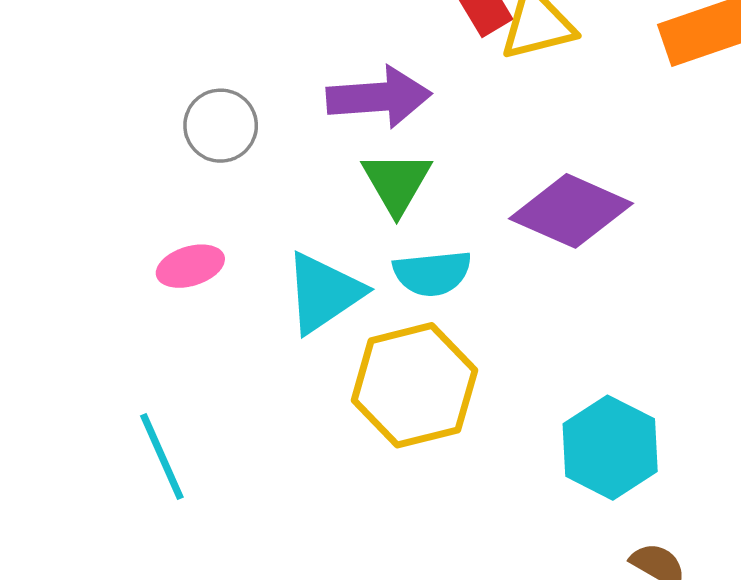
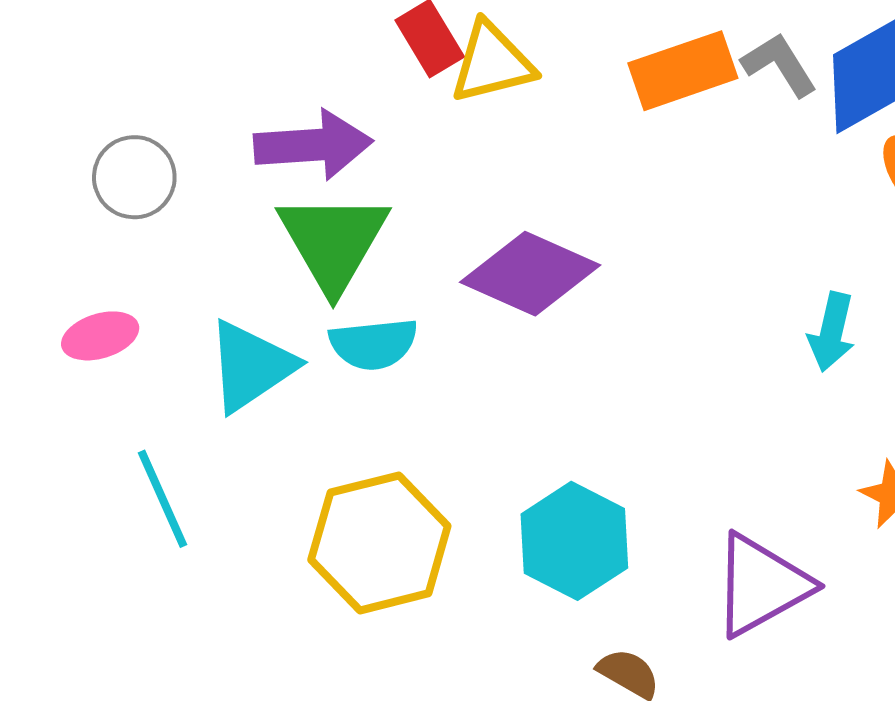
green triangle: (397, 183) -> (333, 241), size x1.4
yellow hexagon: (414, 385) -> (379, 543), moved
cyan line: (162, 456) -> (162, 499), moved

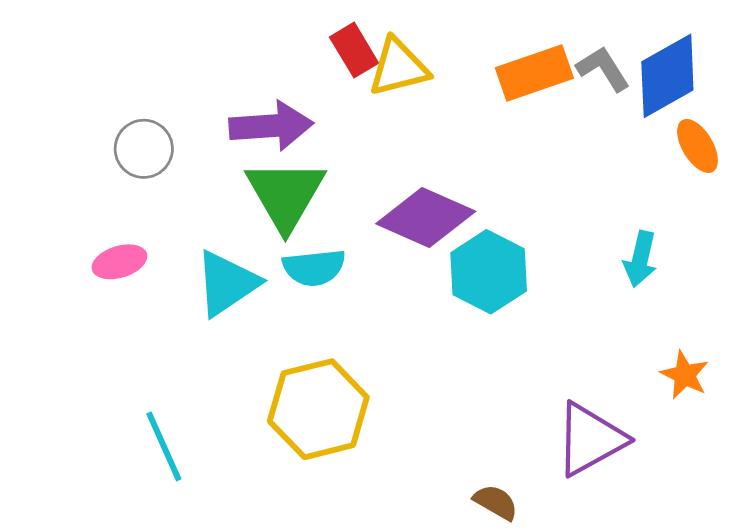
cyan line: (162, 499) -> (164, 446), moved
cyan hexagon: (574, 541) -> (489, 272), moved

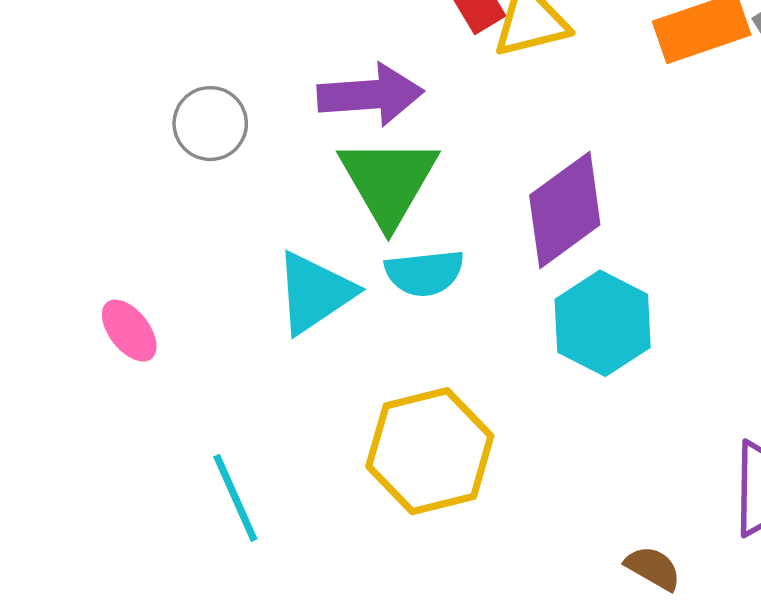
purple diamond: (426, 217) -> (565, 210), turned -60
pink ellipse: (119, 262) -> (129, 331), moved, turned 69
cyan hexagon: (489, 272) -> (603, 323), moved

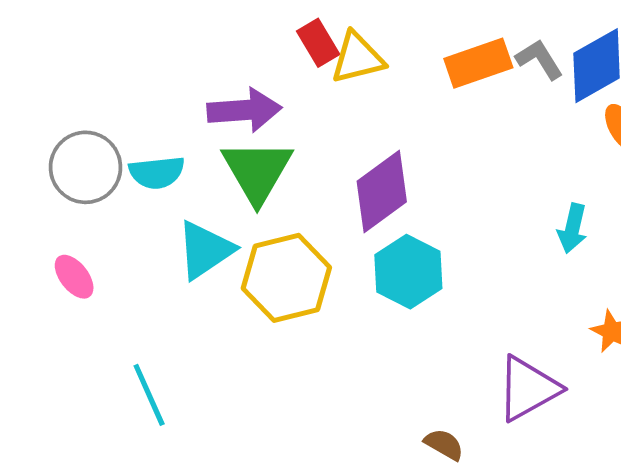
gray circle: (210, 124) -> (86, 167), moved, size x1.4
cyan semicircle: (424, 273) -> (157, 172), moved
yellow hexagon: (430, 451) -> (286, 278), moved

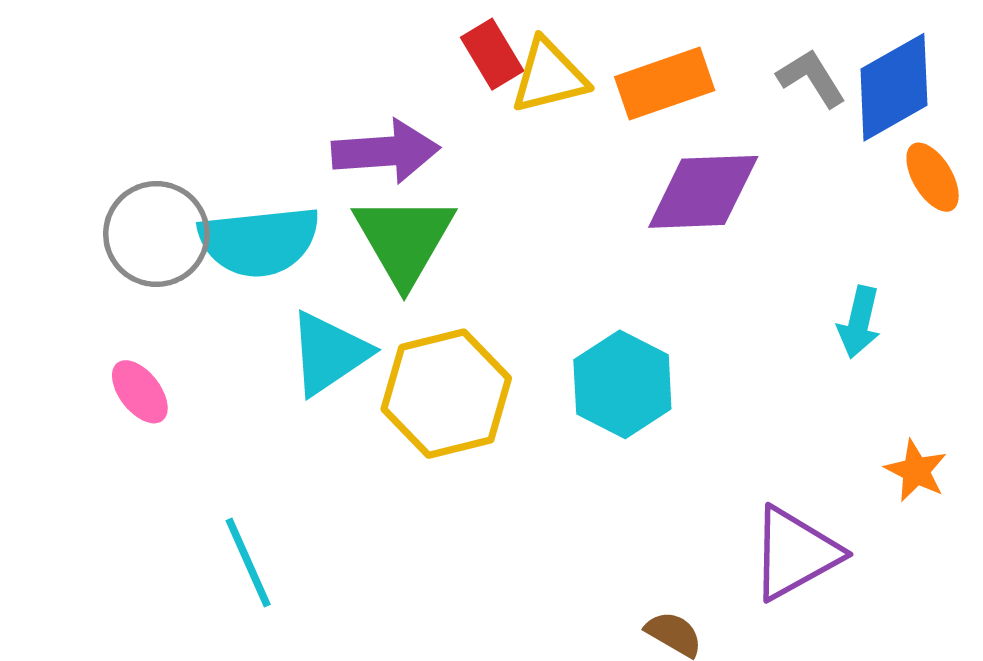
orange rectangle: (478, 63) -> (665, 84), moved
cyan semicircle: (157, 172) -> (259, 241), size x1.5
purple diamond: (382, 192) -> (703, 192), moved, turned 34

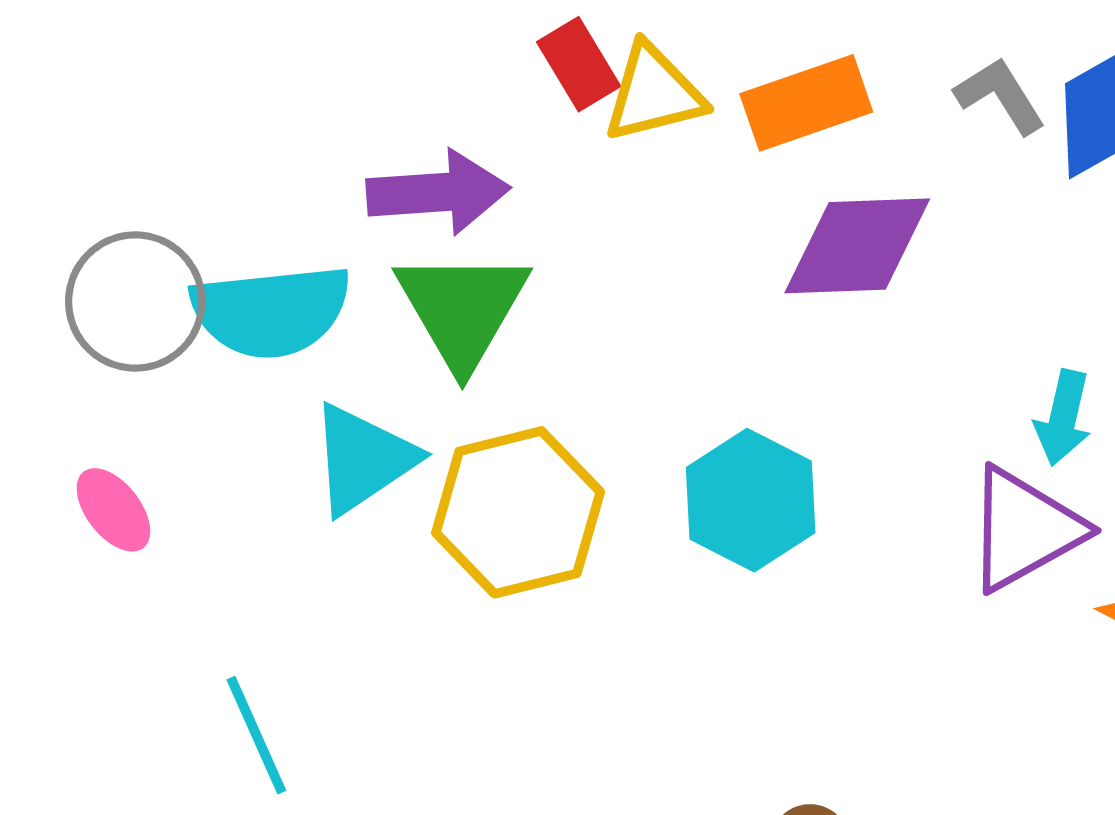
purple triangle: (795, 553) -> (1024, 529), moved

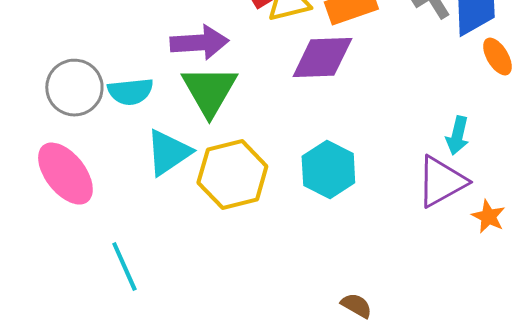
purple diamond: (857, 246) -> (322, 58), moved
cyan semicircle: (271, 311) -> (130, 92), size x0.7
pink ellipse: (113, 510) -> (65, 174), size x1.8

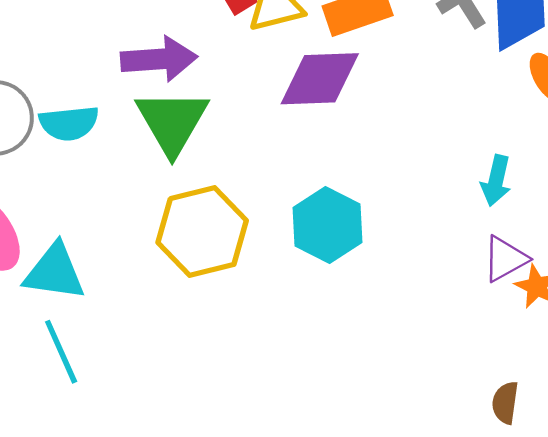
cyan triangle: (168, 153) -> (55, 272), moved, turned 42
purple triangle: (441, 182) -> (505, 259), moved, size x0.7
brown semicircle: (356, 306) -> (505, 403), moved, turned -112

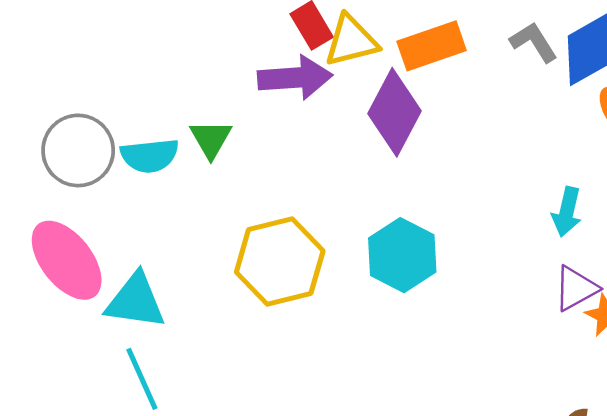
purple arrow: (159, 59) -> (295, 78), moved
purple diamond: (320, 79) -> (395, 112), turned -60
green triangle: (172, 122) -> (211, 139), moved, size x0.6

